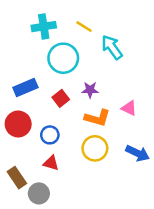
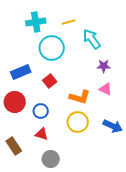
yellow line: (84, 27) -> (69, 22), turned -48
purple star: (90, 90) -> (104, 66), moved
gray circle: (39, 193) -> (51, 159), moved

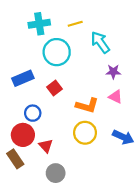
red circle: (15, 102) -> (23, 135), moved
blue circle: (41, 111) -> (33, 113), moved
red triangle: (42, 134) -> (46, 146), turned 32

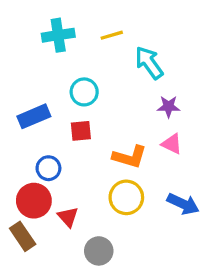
cyan circle: (57, 52) -> (84, 92), moved, size x0.7
red square: (54, 88) -> (81, 131), turned 32
gray circle: (56, 173) -> (99, 251), moved

